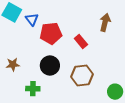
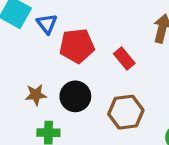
brown star: (13, 64) -> (36, 95), moved

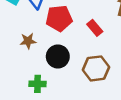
brown star: (36, 95) -> (28, 41), moved

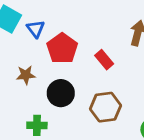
red pentagon: (59, 18) -> (62, 48), turned -30

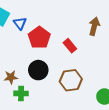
brown star: (26, 75) -> (11, 77), moved

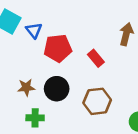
red pentagon: (39, 38) -> (58, 48), turned 30
brown star: (11, 77) -> (26, 87), moved

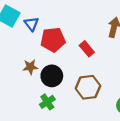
brown star: (26, 87) -> (30, 67), moved
green cross: (35, 118) -> (47, 102), moved, turned -35

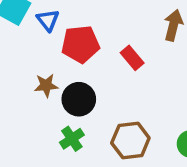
brown hexagon: (88, 87) -> (130, 140), moved

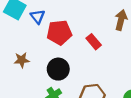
brown star: (46, 85) -> (22, 60), moved

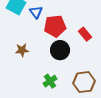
black circle: (58, 69) -> (60, 50), moved

